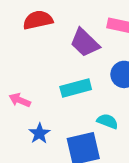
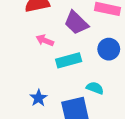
pink arrow: (20, 100) -> (45, 40), moved

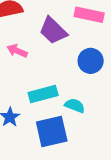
cyan rectangle: (69, 60) -> (43, 94), moved

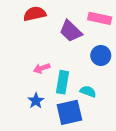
pink arrow: (17, 51) -> (42, 68), moved, turned -42
cyan rectangle: (43, 94) -> (63, 82), turned -65

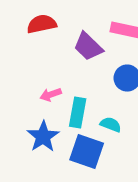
blue star: (36, 101) -> (43, 137), size x1.5
blue square: (69, 112) -> (87, 152), turned 32

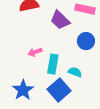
blue star: (43, 137) -> (23, 90), moved
blue square: (87, 152) -> (59, 90), turned 30

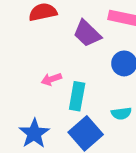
cyan semicircle: (75, 72) -> (121, 113), moved, turned 152

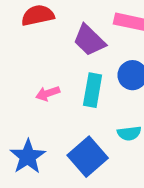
cyan rectangle: (77, 96) -> (93, 90), moved

